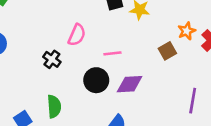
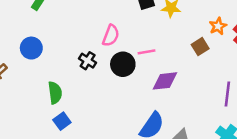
black circle: (96, 80) -> (123, 64), moved
green semicircle: (54, 106) -> (55, 93), moved

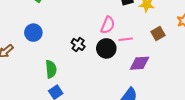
pink semicircle: (111, 36) -> (108, 25), moved
brown square: (200, 47) -> (158, 33), moved

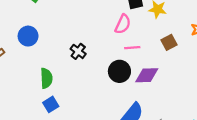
pink semicircle: (108, 25) -> (123, 24), moved
black circle: (106, 48) -> (119, 71), moved

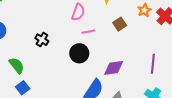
purple diamond: (147, 75) -> (114, 68), moved
green semicircle: (46, 78) -> (17, 65), turned -30

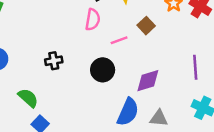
pink line: (88, 32) -> (119, 40), moved
black cross: (42, 40) -> (54, 61), turned -32

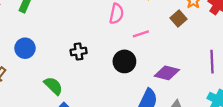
brown square: (146, 26) -> (178, 19), moved
purple diamond: (148, 81) -> (167, 73), turned 30

